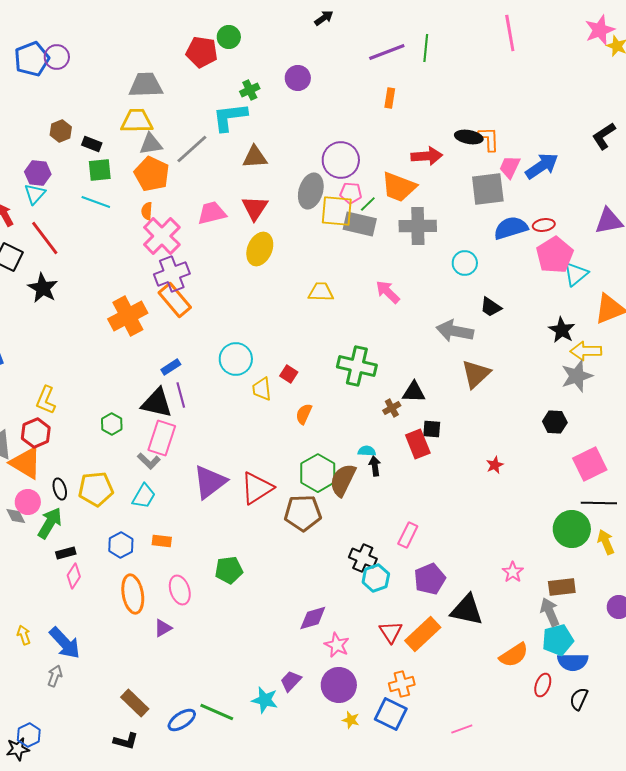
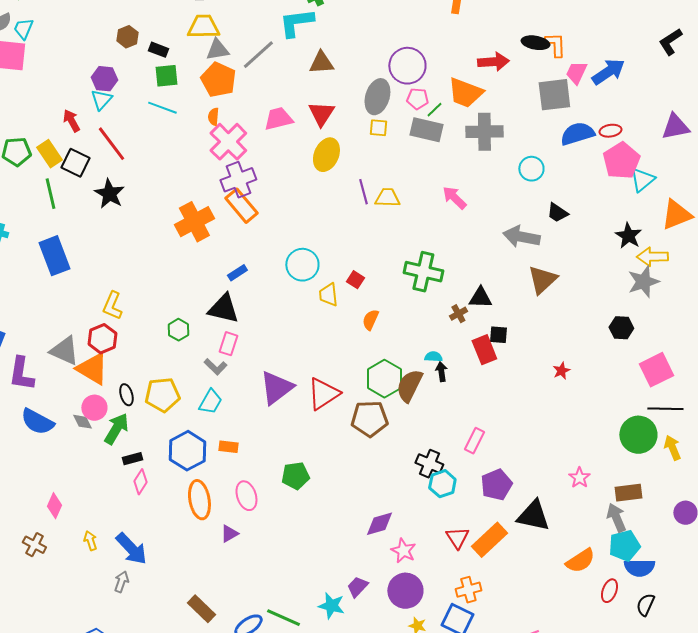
yellow square: (337, 211) -> (378, 128), moved, size x0.6
purple line: (181, 395) -> (363, 192), moved
pink rectangle: (162, 438) -> (228, 344), size x0.7
blue hexagon: (121, 545) -> (187, 451), size x1.5

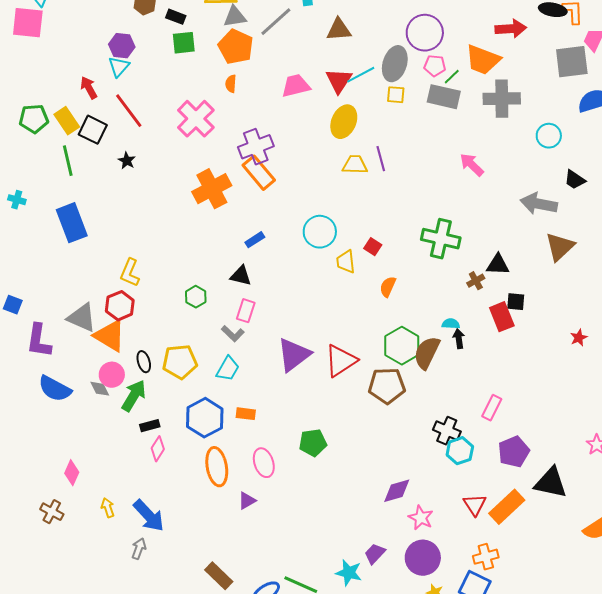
cyan line: (162, 108) -> (361, 75), moved, turned -48
pink cross: (228, 142) -> (196, 119), moved
black star: (109, 194) -> (127, 161), size x0.6
yellow trapezoid: (387, 198) -> (355, 165), moved
black triangle: (223, 309) -> (241, 276), size x0.7

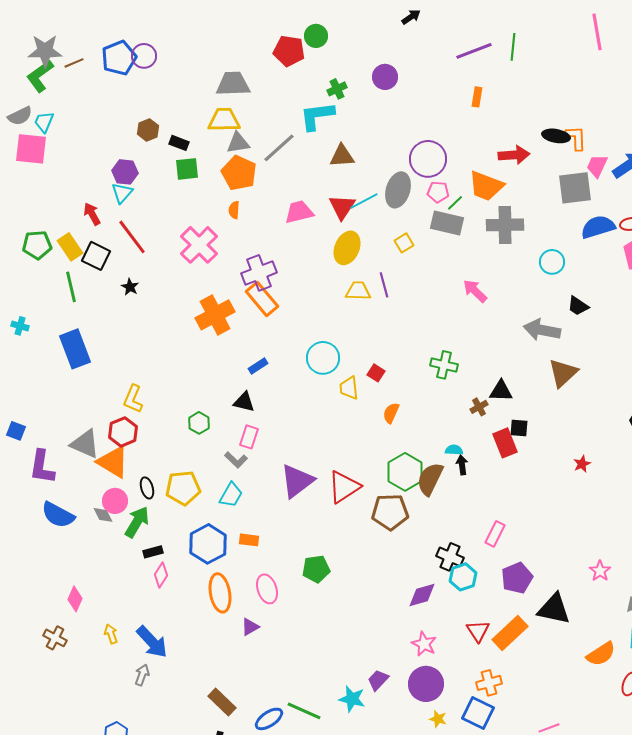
yellow square: (396, 95) -> (404, 243), moved, turned -36
green cross: (441, 239) -> (444, 365), size x0.7
purple diamond: (397, 491) -> (422, 595), moved

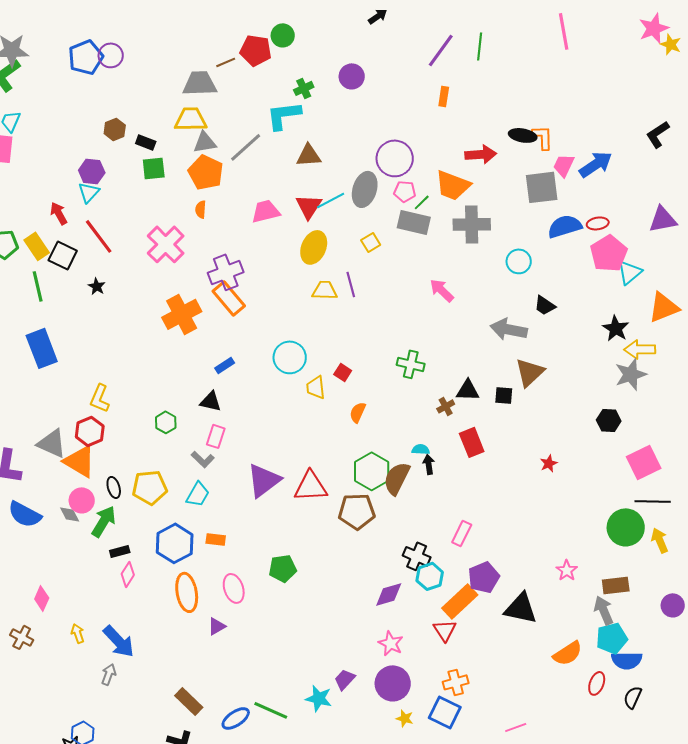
purple line: (474, 51) -> (441, 50), turned -33
brown line: (74, 63) -> (226, 62), moved
black square: (519, 428) -> (504, 395), moved
red triangle: (344, 487) -> (311, 486), turned 30
orange rectangle: (510, 633) -> (460, 601), moved

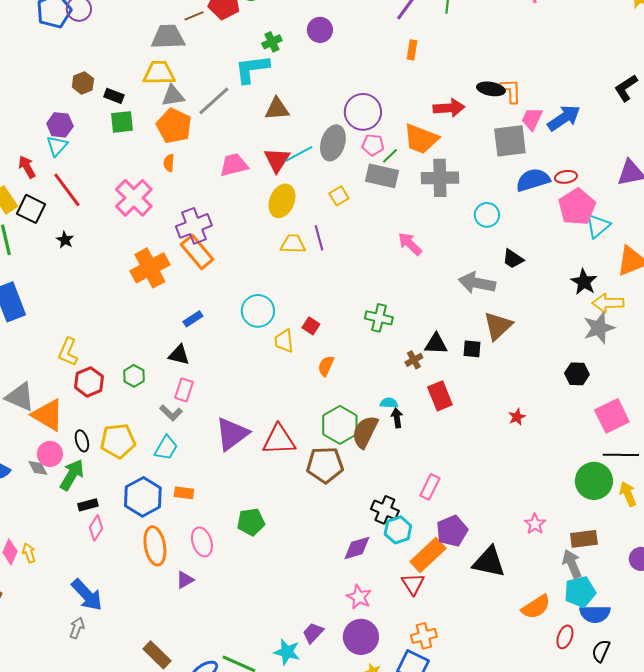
red hexagon: (90, 431) -> (89, 382), moved
yellow arrow: (78, 633) -> (29, 553), moved

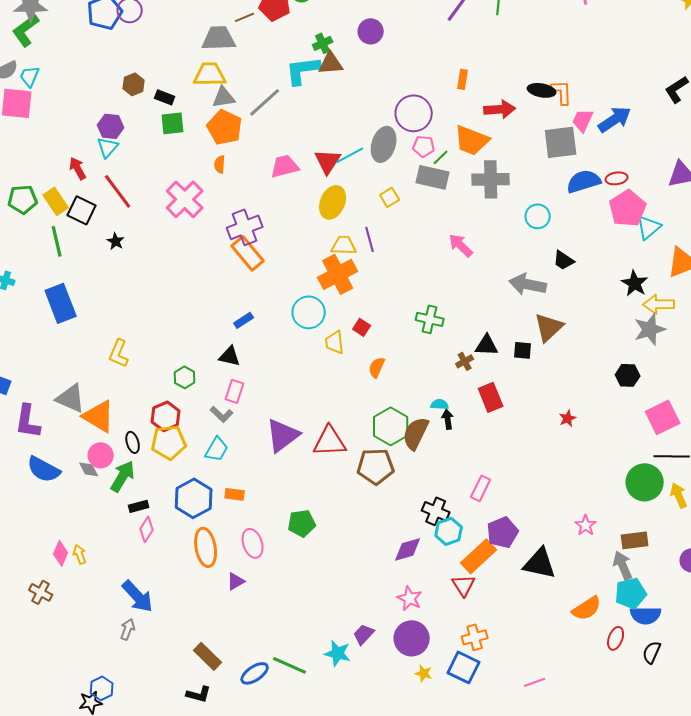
orange rectangle: (412, 50) -> (463, 79), moved
brown triangle: (277, 109) -> (331, 63), moved
orange cross: (150, 268) -> (338, 274), moved
red hexagon: (89, 382) -> (166, 416), moved

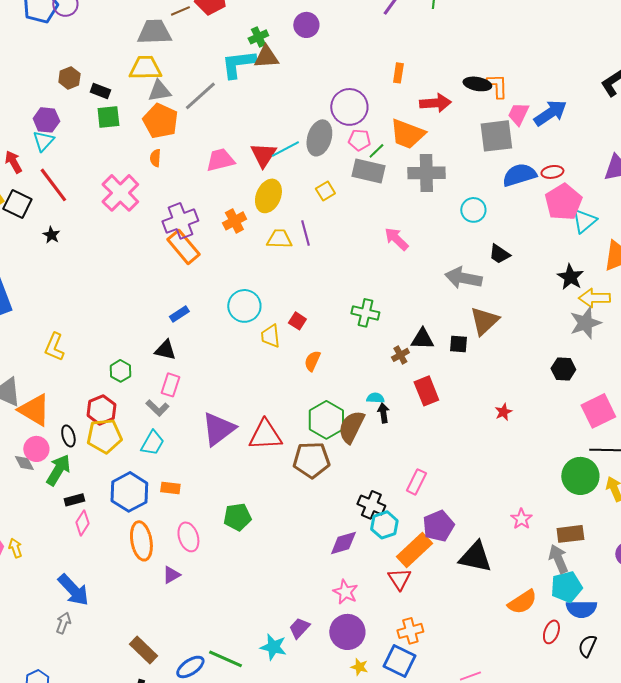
orange cross: (338, 274) -> (234, 221), moved, size x0.6

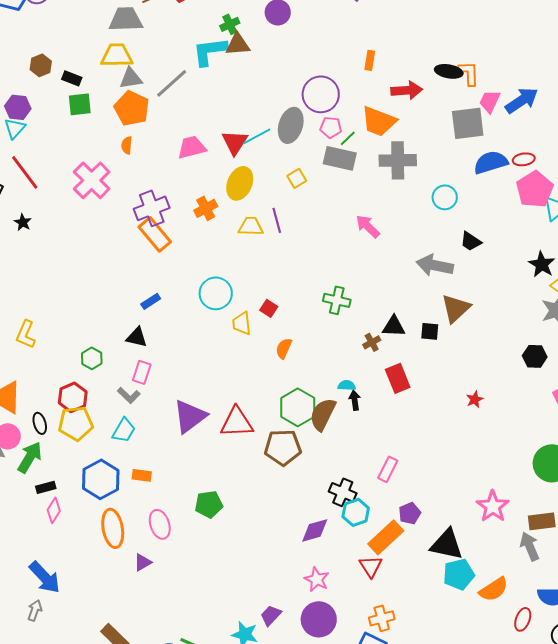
pink star: (521, 519) -> (493, 506), size x1.5
purple pentagon: (438, 526) -> (410, 513), size x0.7
cyan pentagon: (566, 587) -> (459, 574), moved

